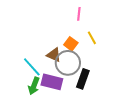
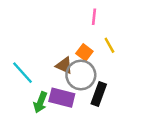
cyan line: (32, 67) -> (23, 73), moved

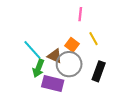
cyan line: (23, 73) -> (32, 50), moved
black rectangle: (99, 94) -> (99, 71), moved
green arrow: (40, 102) -> (38, 68), moved

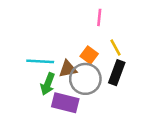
cyan line: (32, 50) -> (40, 61), turned -45
brown triangle: (55, 56) -> (68, 69), turned -35
black rectangle: (99, 71) -> (117, 73), moved

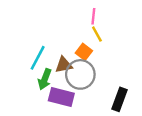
yellow line: (115, 48) -> (97, 34), moved
cyan line: (40, 61) -> (38, 58), turned -65
black rectangle: (117, 73) -> (120, 99), moved

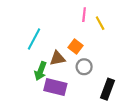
yellow line: (97, 34) -> (100, 23), moved
cyan line: (38, 58) -> (34, 39), moved
gray circle: (80, 74) -> (84, 67), moved, size x0.6

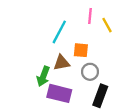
cyan line: (34, 39) -> (59, 32), moved
orange square: (76, 47) -> (81, 50), turned -32
black rectangle: (107, 89) -> (100, 96), moved

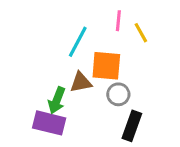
orange square: (81, 50) -> (106, 66), size x1.5
purple rectangle: (59, 93) -> (49, 123), moved

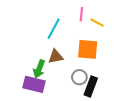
yellow line: (141, 33) -> (97, 22), turned -32
orange square: (106, 66) -> (88, 49), moved
gray circle: (118, 94) -> (79, 77), moved

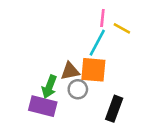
cyan line: (54, 29) -> (97, 43), moved
orange square: (88, 49) -> (93, 70), moved
gray circle: (79, 77) -> (78, 89), moved

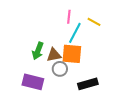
pink line: (102, 18) -> (69, 17), moved
green arrow: (49, 87) -> (38, 51), moved
black rectangle: (114, 109) -> (88, 84), turned 54

